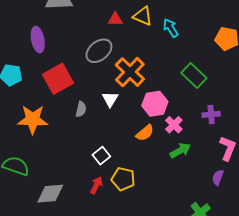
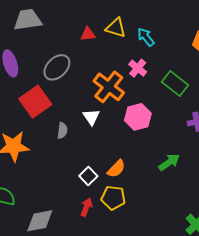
gray ellipse: (99, 51) -> (57, 67), moved
pink cross: (174, 125) -> (138, 68), moved
orange semicircle: (145, 133) -> (116, 169), moved

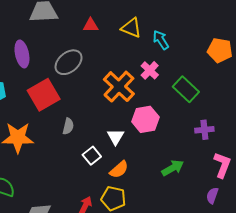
red triangle: (88, 34) -> (91, 25), moved
white triangle: (91, 117) -> (116, 137), moved
white square: (88, 176) -> (92, 156), moved

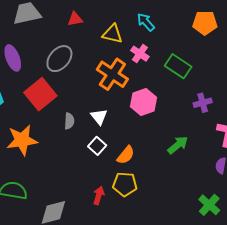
yellow triangle: (131, 28) -> (112, 34), moved
white triangle: (116, 137) -> (99, 117), moved

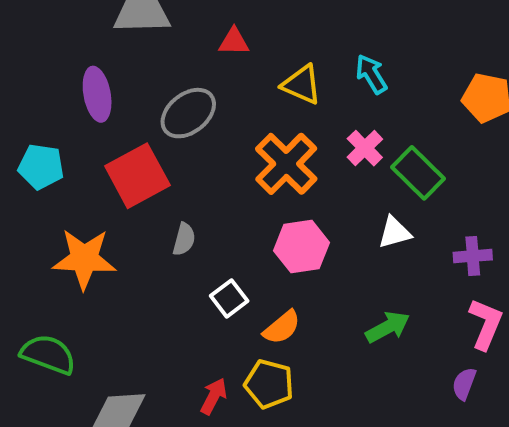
pink cross: (140, 54) -> (365, 148), moved
pink hexagon: (143, 102) -> (302, 247), moved
purple cross: (203, 103) -> (473, 256), moved
white triangle: (99, 117) -> (395, 232), moved, turned 42

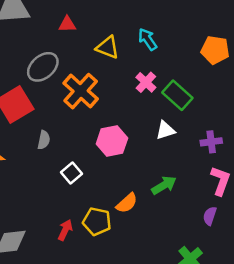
orange cross: (286, 164) -> (81, 91), moved
orange semicircle: (282, 327) -> (127, 203), moved

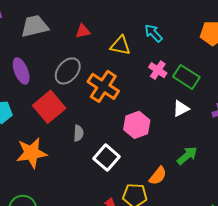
white square: (71, 173) -> (107, 158), size x1.4

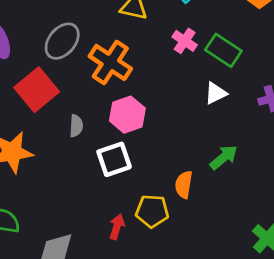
pink hexagon: (137, 125) -> (127, 115), moved
white square: (107, 158) -> (114, 159), turned 30
orange semicircle: (158, 176) -> (184, 185), turned 150

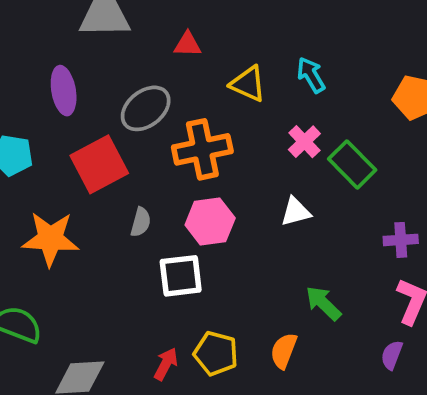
orange cross: (110, 62) -> (202, 149), turned 33
white triangle: (216, 93) -> (296, 212), moved
green arrow: (224, 157) -> (323, 303), turned -108
orange semicircle: (184, 185) -> (284, 351), moved

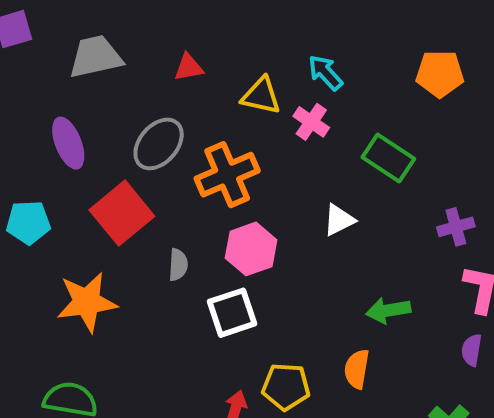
pink cross: (304, 142) -> (311, 122), moved
green arrow: (323, 303) -> (388, 310), turned -42

